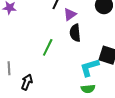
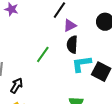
cyan L-shape: (89, 67) -> (81, 64), moved

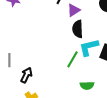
green line: (43, 54) -> (72, 59), moved

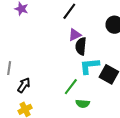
purple triangle: (74, 10) -> (75, 35), moved
green line: (72, 59) -> (71, 87), moved

